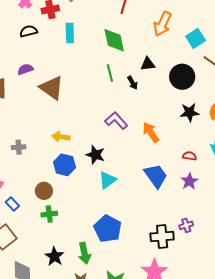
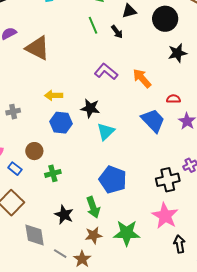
red semicircle: (189, 156) -> (173, 99), moved
brown circle: (44, 191) -> (34, 151), moved

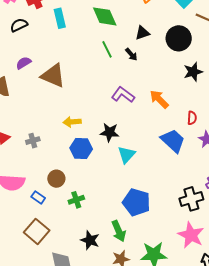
red semicircle: (173, 99) -> (192, 118), turned 96

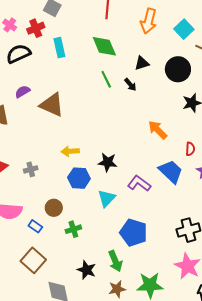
black semicircle: (19, 25) -> (18, 54), size x1.4
purple L-shape: (123, 95) -> (139, 183), moved
cyan triangle: (126, 155) -> (107, 198), moved

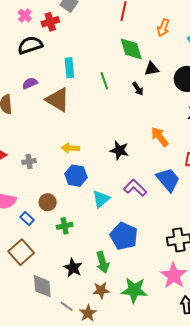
orange arrow: (149, 21) -> (163, 28), size x0.7
green diamond: (104, 46) -> (131, 49), moved
cyan rectangle: (59, 48) -> (69, 68), moved
green line: (106, 79) -> (104, 81), moved
black star: (108, 162) -> (119, 150), moved

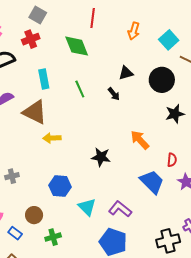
red cross: (50, 22) -> (31, 39), moved
green diamond: (131, 49) -> (77, 46), moved
yellow arrow: (70, 148) -> (52, 138), moved
purple L-shape: (135, 188) -> (120, 209), moved
cyan triangle: (101, 199) -> (87, 207), turned -30

